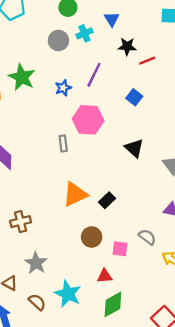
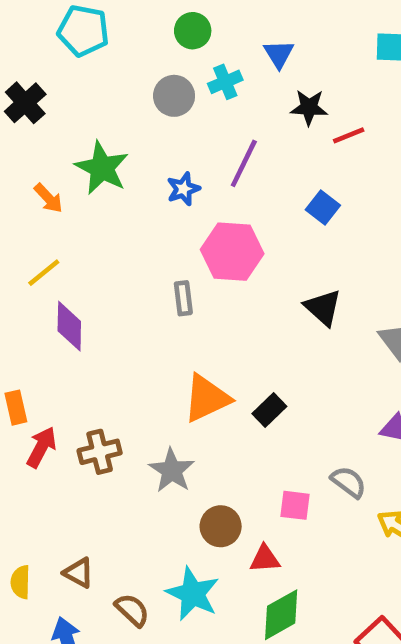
brown circle: (92, 237) -> (221, 526), moved
gray star: (36, 263) -> (172, 470), moved

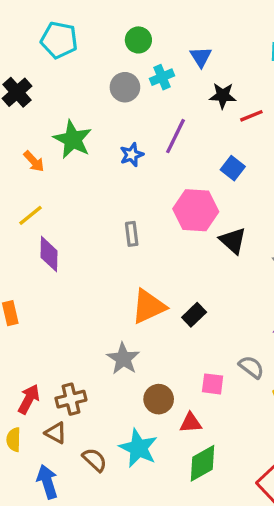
pink hexagon: (232, 252) -> (196, 210), moved
red arrow: (41, 447) -> (29, 399), moved
brown cross: (100, 452) -> (71, 399), moved

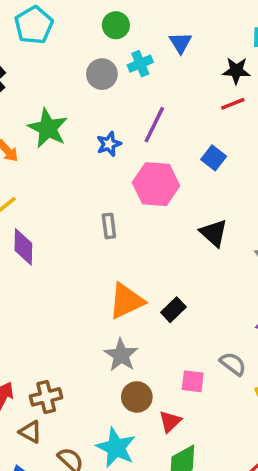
cyan pentagon: (59, 40) -> (34, 25), turned 30
black star: (223, 96) -> (236, 71), moved
pink hexagon: (196, 210) -> (156, 184), moved
gray star: (123, 359) -> (121, 355), moved
red triangle: (191, 423) -> (170, 421), turned -40

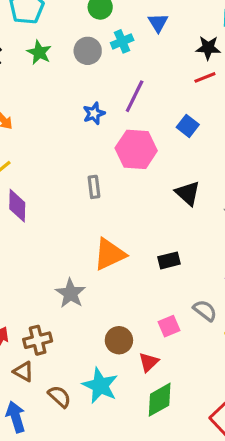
green star: (48, 128) -> (39, 52), moved, size x0.7
black rectangle: (173, 310) -> (169, 260), moved, turned 30
gray star: (121, 355) -> (70, 293), moved
pink square: (193, 381) -> (169, 326), turned -30

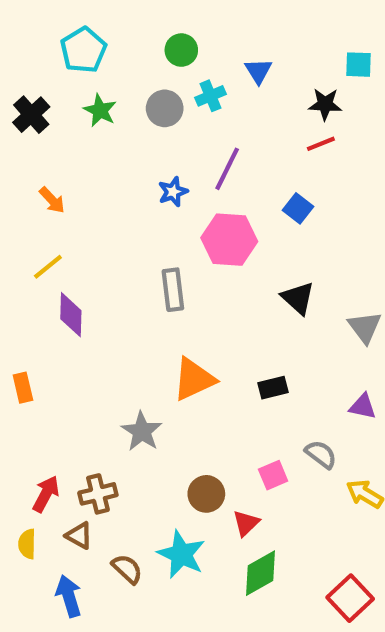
gray rectangle: (94, 187) -> (173, 290), size x1.4

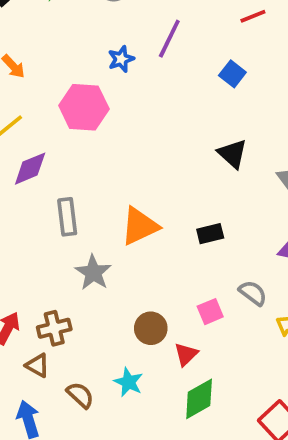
pink hexagon: (229, 240) -> (84, 107), moved
gray rectangle: (173, 290) -> (67, 217), moved
purple diamond: (71, 315) -> (30, 169), turned 66
cyan star: (181, 554) -> (128, 382), size x0.7

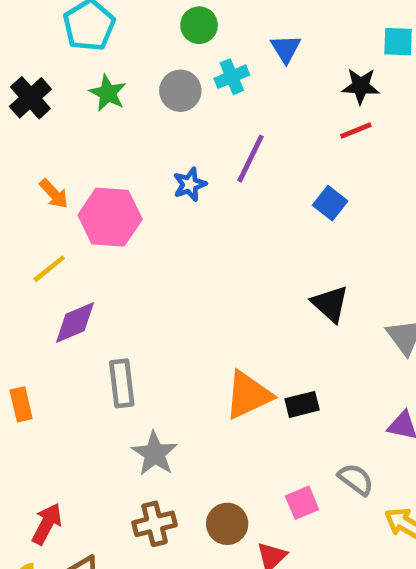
pink hexagon: (84, 107) -> (110, 217), moved
orange triangle: (140, 226) -> (248, 395), moved
brown cross: (54, 328) -> (155, 524), moved

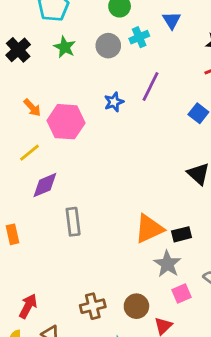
gray star: (155, 454) -> (167, 264), moved

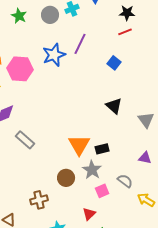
blue star: (114, 102) -> (54, 55), size x1.6
gray rectangle: (73, 222) -> (25, 140), turned -42
orange triangle: (149, 229) -> (79, 145), turned -35
brown circle: (136, 306) -> (66, 178), moved

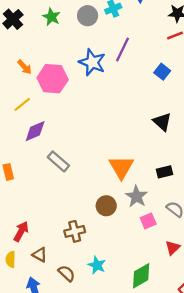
blue star: (54, 55) -> (92, 62), turned -30
black rectangle: (102, 149) -> (165, 172), moved
red triangle: (89, 214) -> (173, 248), moved

